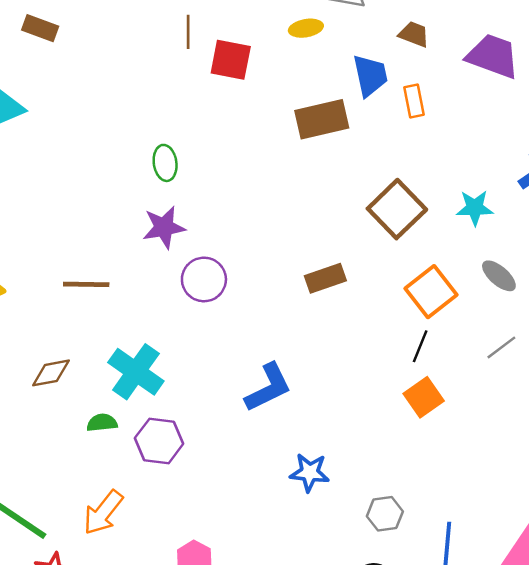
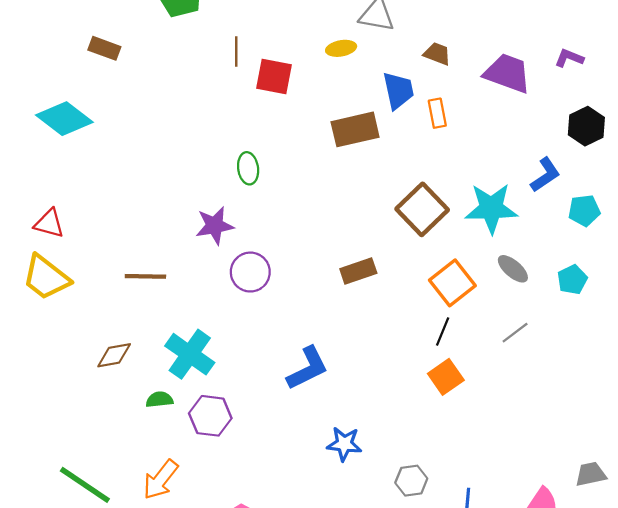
green ellipse: (165, 163) -> (248, 168), moved
cyan star: (475, 208) -> (491, 208), size x1.6

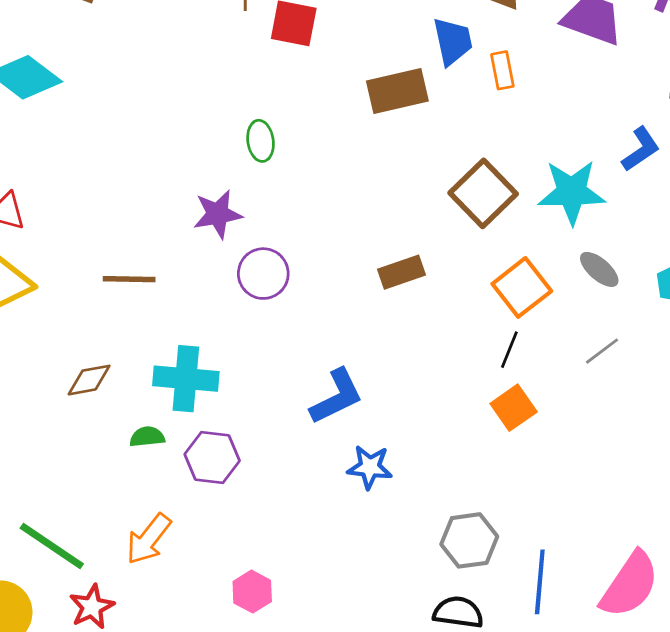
cyan cross: (190, 354) -> (186, 379), turned -30
blue star: (344, 444) -> (370, 467), moved
gray hexagon: (411, 481) -> (469, 540), size x1.4

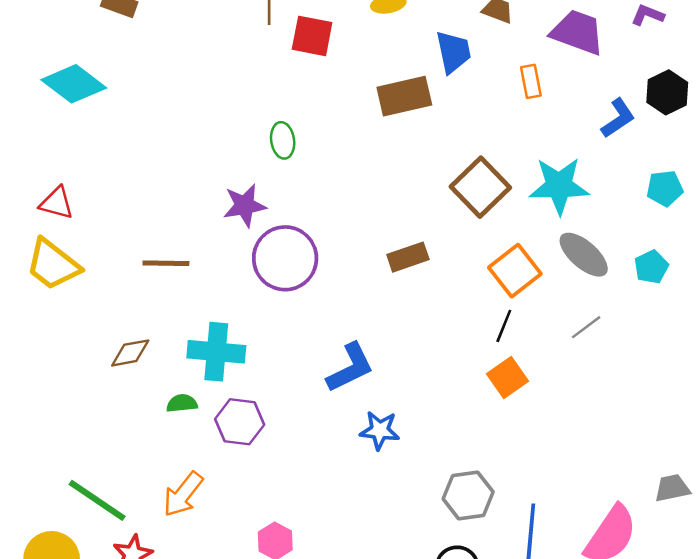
orange rectangle: (502, 70) -> (531, 81), moved
blue L-shape: (641, 149) -> (618, 118), moved
gray ellipse: (599, 269) -> (584, 255), size x1.4
purple circle: (263, 274) -> (285, 258), size x1.4

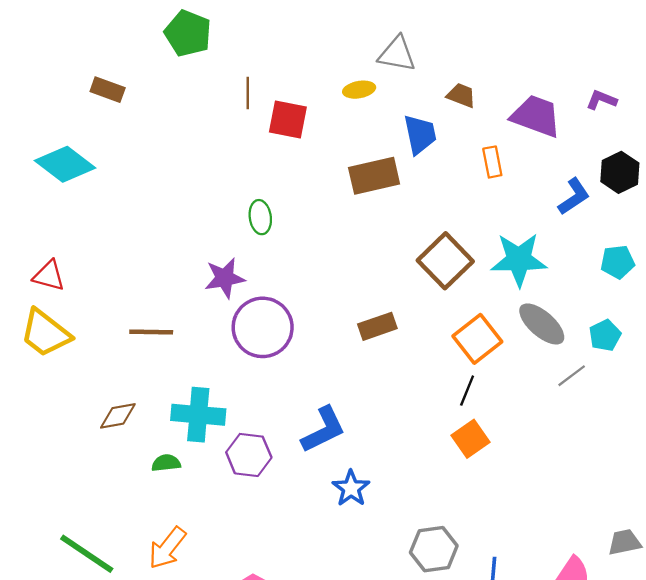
gray line: (586, 327) -> (572, 376), moved
purple hexagon: (240, 422) -> (249, 455), moved
blue star: (380, 430) -> (351, 488), turned 30

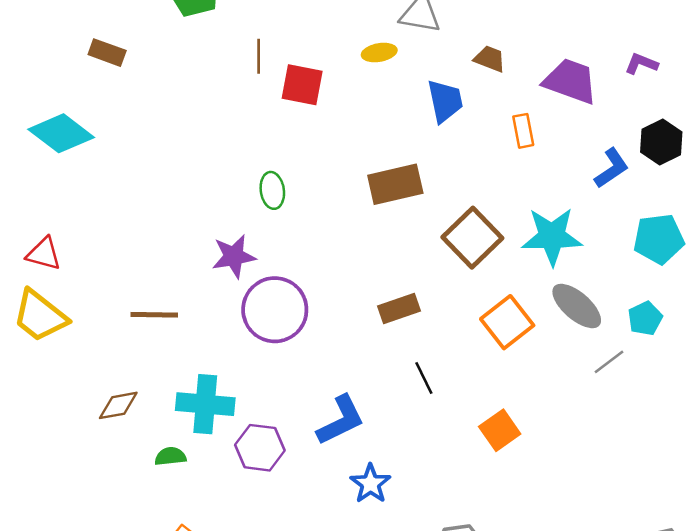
brown rectangle: (374, 176) -> (395, 184), moved
cyan pentagon: (618, 262) -> (659, 239), size x1.4
black line: (467, 391) -> (424, 378), moved, turned -48

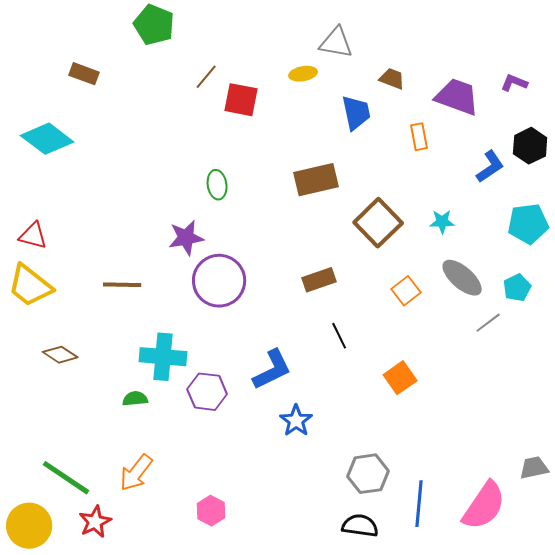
brown line: (259, 56) -> (206, 77), turned 40
cyan star: (552, 236) -> (442, 222), size x0.5
orange square: (507, 322) -> (406, 291), size x0.7
brown diamond: (118, 405) -> (60, 355), moved, turned 44

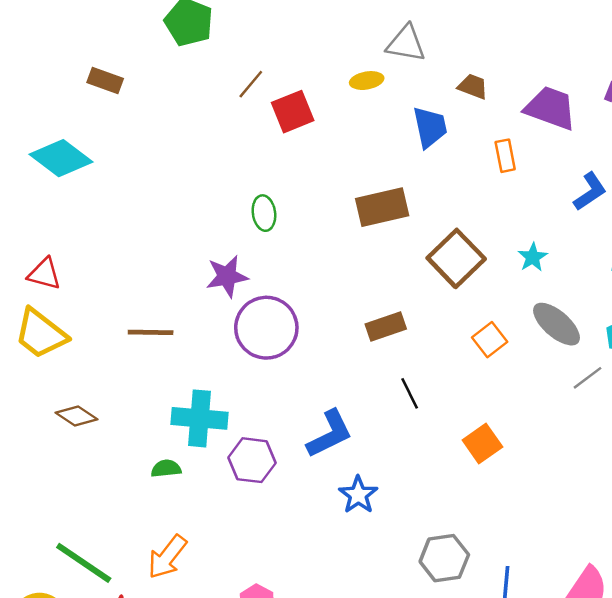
red square: (241, 100) -> (293, 112), turned -33
cyan star: (442, 222) -> (533, 257), turned -30

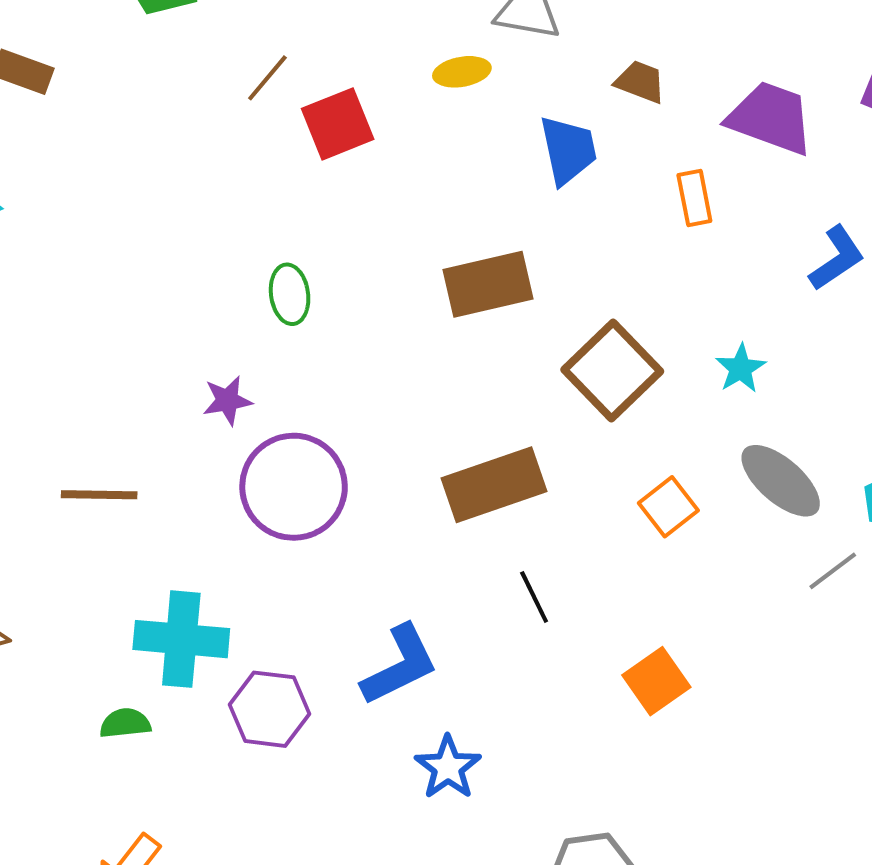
purple star: (227, 276) -> (227, 401), size x0.7
brown rectangle: (386, 326) -> (494, 485), size x1.5

